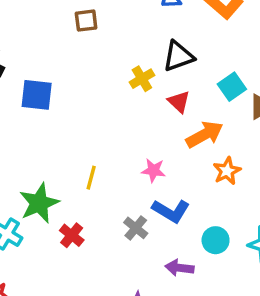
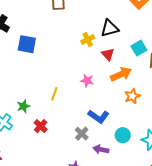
pink star: (153, 170) -> (87, 81), moved
green star: (39, 203) -> (23, 106), size x0.6
gray cross: (136, 228) -> (82, 134), moved

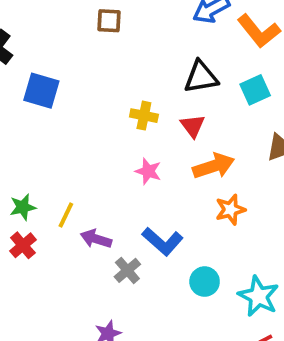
yellow cross: (88, 40) -> (144, 116), moved, turned 32
cyan square: (139, 48) -> (255, 90), moved
yellow line: (54, 94) -> (66, 215), moved
red cross: (41, 126) -> (23, 245), moved
purple arrow: (101, 149) -> (96, 239), moved

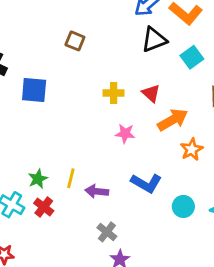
brown square: (109, 21) -> (75, 41), moved, turned 30
black triangle: (201, 77) -> (154, 40), moved
gray cross: (127, 270) -> (107, 232), moved

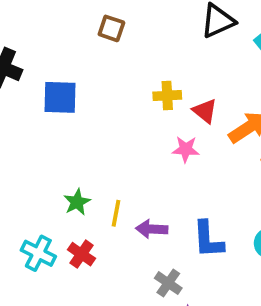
red triangle: (151, 93) -> (205, 111), moved
green star: (38, 179) -> (77, 202), moved
blue L-shape: (146, 183) -> (208, 239), moved, turned 60

